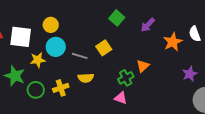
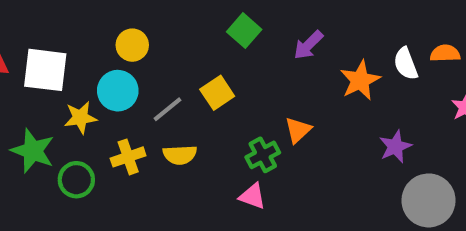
yellow circle: (51, 25) -> (132, 45), moved
gray line: (80, 56) -> (167, 109), turned -56
yellow cross: (61, 88) -> (128, 157), moved

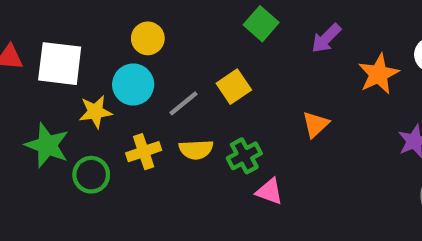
green cross: (263, 155) -> (244, 156), moved

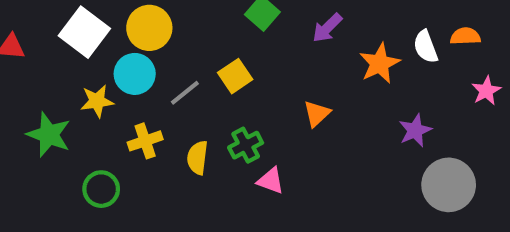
yellow circle: (148, 38) -> (149, 28), size x1.4
white square: (60, 64) -> (84, 32), moved, turned 30
yellow semicircle: (196, 150) -> (197, 158), moved, turned 100
green circle: (91, 175) -> (101, 189), moved

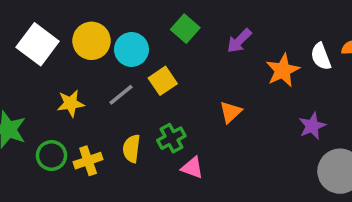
cyan circle: (135, 74) -> (131, 49), moved
yellow star: (97, 101) -> (71, 103), moved
yellow cross: (145, 141) -> (88, 161), moved
green circle: (101, 189) -> (52, 155), moved

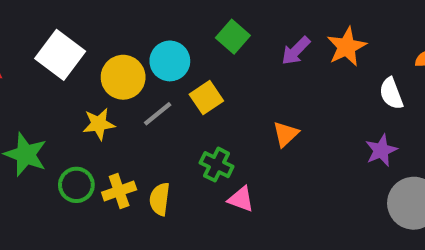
yellow circle: (91, 41) -> (123, 77), moved
white semicircle: (321, 56) -> (391, 93), moved
orange star: (283, 70) -> (347, 47), moved
green cross: (171, 138) -> (217, 165), turned -36
yellow semicircle: (131, 149) -> (160, 199), moved

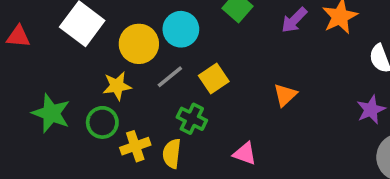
yellow square: (206, 98) -> (214, 79), moved
green cross: (217, 165) -> (192, 119), moved
green circle: (76, 185) -> (102, 122), moved

